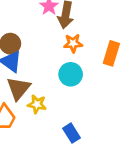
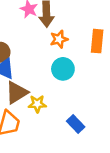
brown triangle: (18, 88) -> (17, 93), turned 30

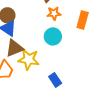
yellow star: (37, 104) -> (29, 59), size x1.5

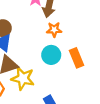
orange rectangle: (83, 20) -> (76, 58), moved, turned -42

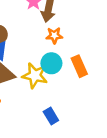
yellow star: (23, 78) -> (35, 76), moved

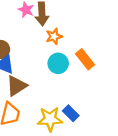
yellow star: (35, 76) -> (50, 119), moved

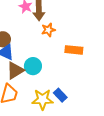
orange rectangle: (85, 59) -> (74, 50), turned -48
cyan circle: (58, 63) -> (33, 66), moved

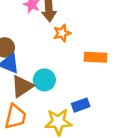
blue rectangle: (60, 95) -> (81, 105), moved, turned -64

